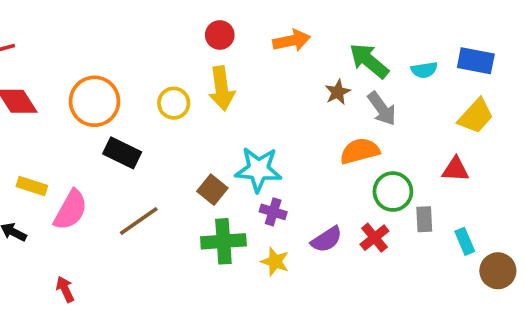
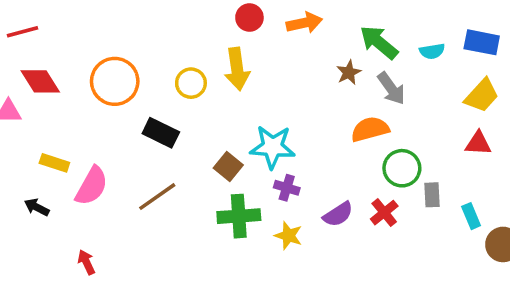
red circle: (220, 35) -> (249, 18), moved
black rectangle: (122, 153) -> (161, 133), moved
red triangle: (456, 169) -> (478, 143), moved

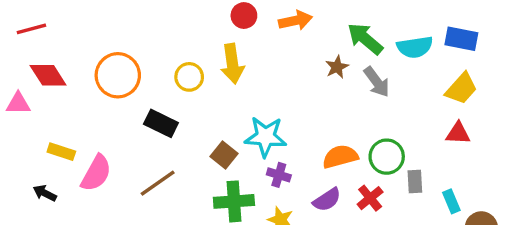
cyan semicircle: (432, 51) -> (415, 47), size x1.5
orange semicircle: (370, 129) -> (340, 157), moved

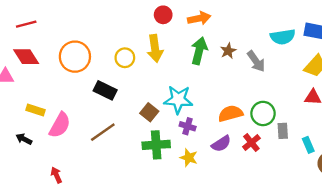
red line: (31, 29) -> (26, 24), moved
green arrow: (365, 39) -> (199, 51), moved, turned 64

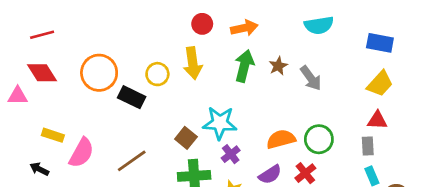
cyan semicircle: (283, 37) -> (319, 25), moved
black rectangle: (105, 90) -> (132, 97), moved
purple cross: (188, 126) -> (231, 154), turned 35
gray rectangle: (283, 131) -> (368, 146), moved

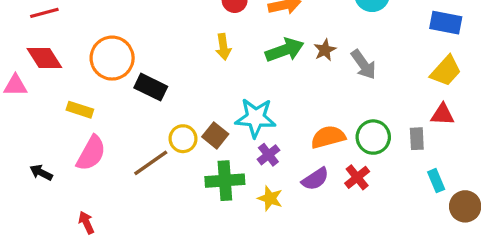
yellow arrow: (193, 63) -> (223, 47), size x0.7
green arrow: (244, 66) -> (285, 50), turned 56
yellow circle: (157, 74) -> (183, 139), moved
yellow rectangle: (53, 135) -> (80, 110), moved
gray rectangle: (368, 146) -> (417, 139), moved

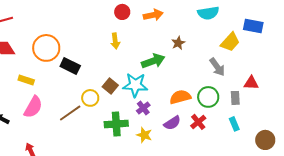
green arrow: (285, 50) -> (153, 61), moved
gray arrow: (364, 65) -> (217, 67), moved
yellow trapezoid: (446, 71) -> (230, 42), moved
brown square: (215, 135) -> (110, 86), moved
cyan rectangle: (436, 181) -> (234, 124), moved

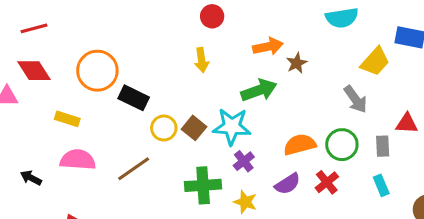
orange arrow: (153, 15) -> (268, 46), moved
yellow circle: (90, 98) -> (164, 128), moved
pink semicircle: (33, 107) -> (78, 160), turned -115

